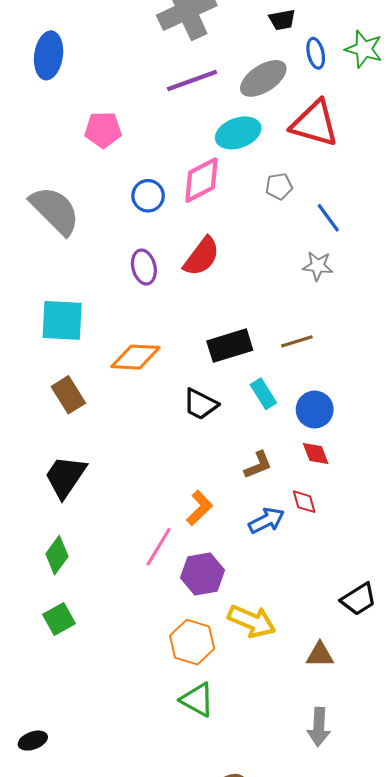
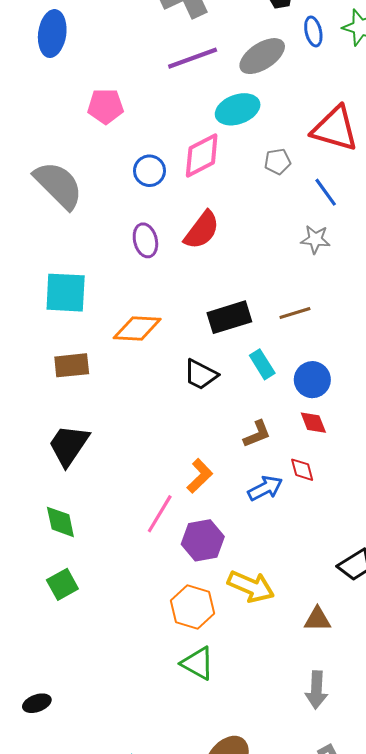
red triangle: (315, 123) -> (335, 129), moved
brown rectangle: (68, 395) -> (72, 365), turned -64
green diamond: (57, 555) -> (60, 522), turned -48

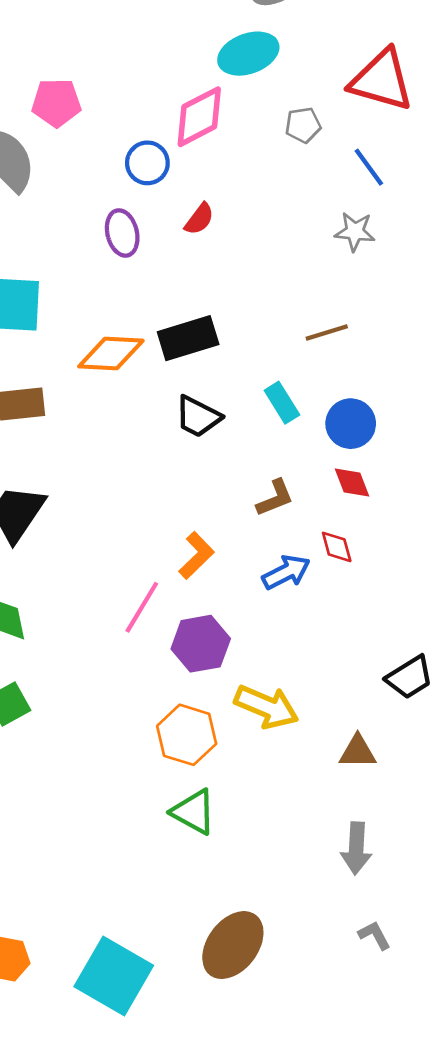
pink pentagon: (105, 106) -> (56, 103), moved
blue circle: (150, 171) -> (147, 163), moved
red semicircle: (202, 230) -> (199, 219), size x0.6
black rectangle: (229, 317) -> (188, 338), moved

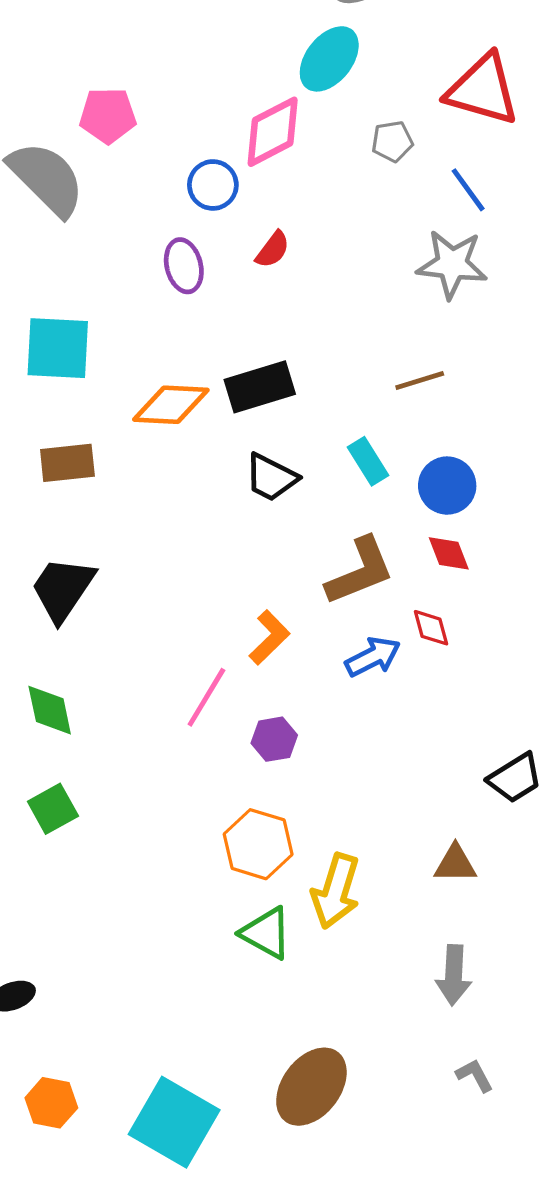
cyan ellipse: (248, 54) -> (329, 59), turned -32
gray star: (355, 232) -> (452, 264), size x1.5
brown L-shape: (275, 498) -> (360, 571), size x1.6
purple hexagon: (201, 644) -> (274, 739), size x0.7
yellow arrow: (267, 707) -> (336, 891), moved, turned 84

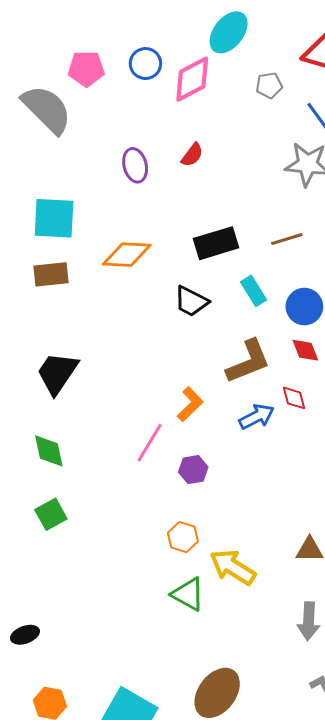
blue circle: (213, 185) -> (145, 64), moved
black rectangle: (260, 387) -> (216, 243), moved
brown rectangle: (67, 463) -> (51, 274), moved
orange hexagon: (258, 844) -> (183, 537), size x0.7
yellow arrow: (336, 891) -> (233, 567), turned 105

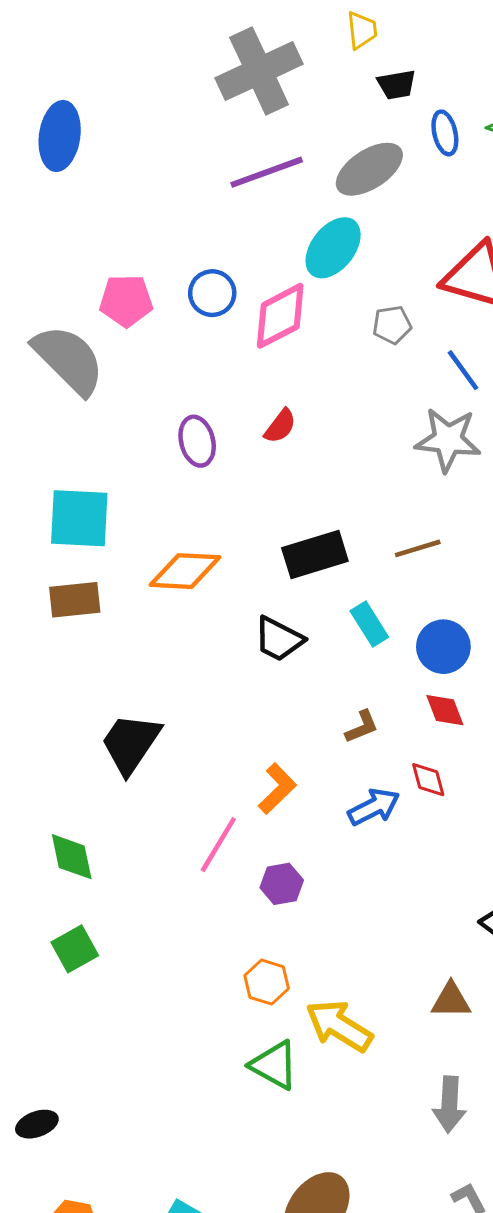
brown L-shape: (248, 362) -> (362, 727), size x0.5
black trapezoid: (57, 373) -> (131, 743), moved

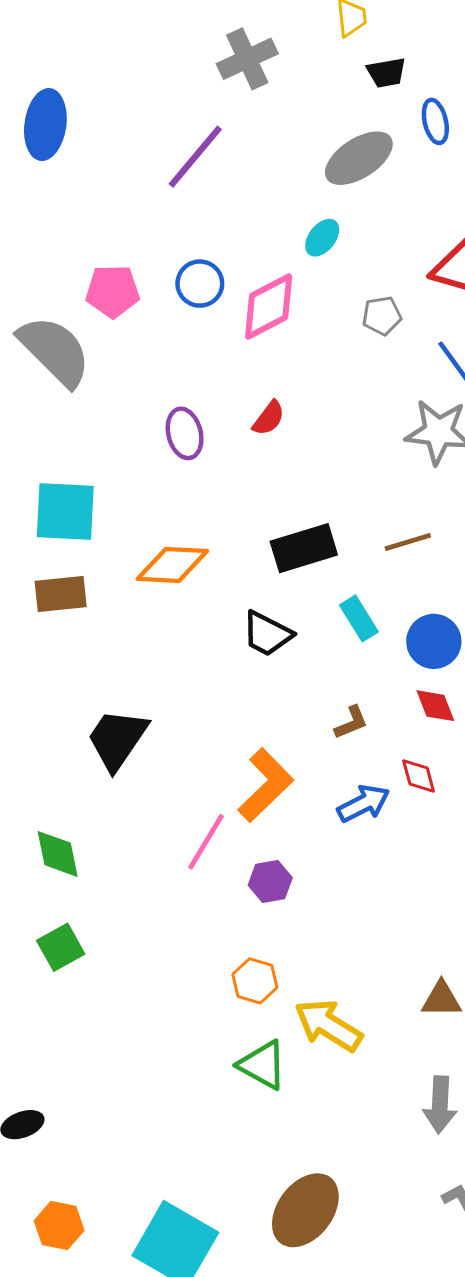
gray cross: (259, 71) -> (247, 59), size x0.7
purple line: (267, 172) -> (195, 157), moved, turned -30
cyan ellipse: (333, 248) -> (322, 238), size x0.6
orange L-shape: (277, 789) -> (266, 785), size x1.4

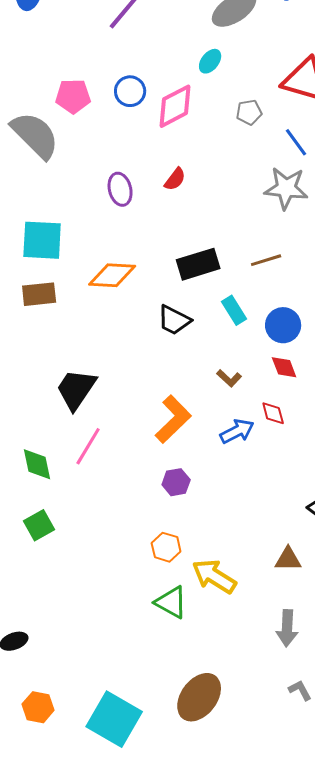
brown L-shape: (351, 722) -> (229, 378), turned 65
pink line: (206, 842) -> (88, 446), moved

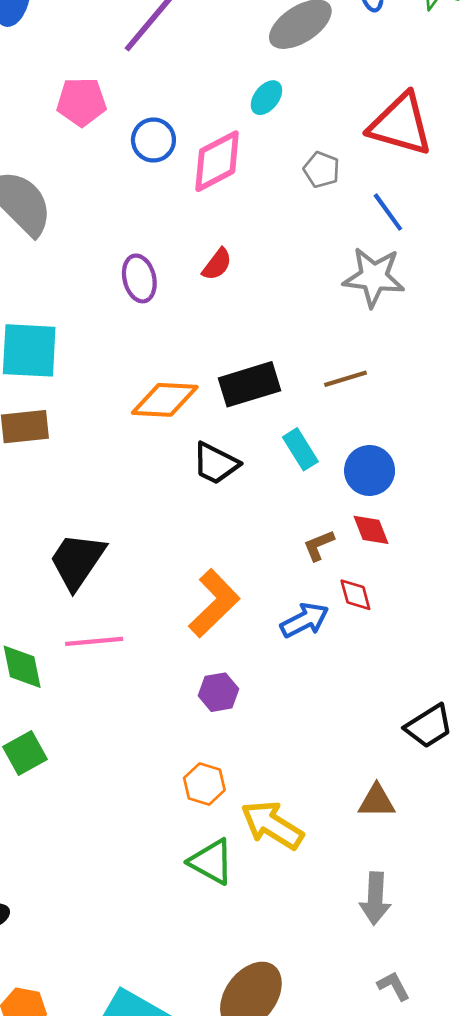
pink pentagon: (73, 96) -> (81, 102), moved
gray pentagon: (249, 112) -> (322, 170), turned 30
orange diamond: (112, 275) -> (165, 400), moved
brown L-shape: (229, 378) -> (319, 545), moved, turned 115
pink line: (88, 446) -> (94, 641), turned 54

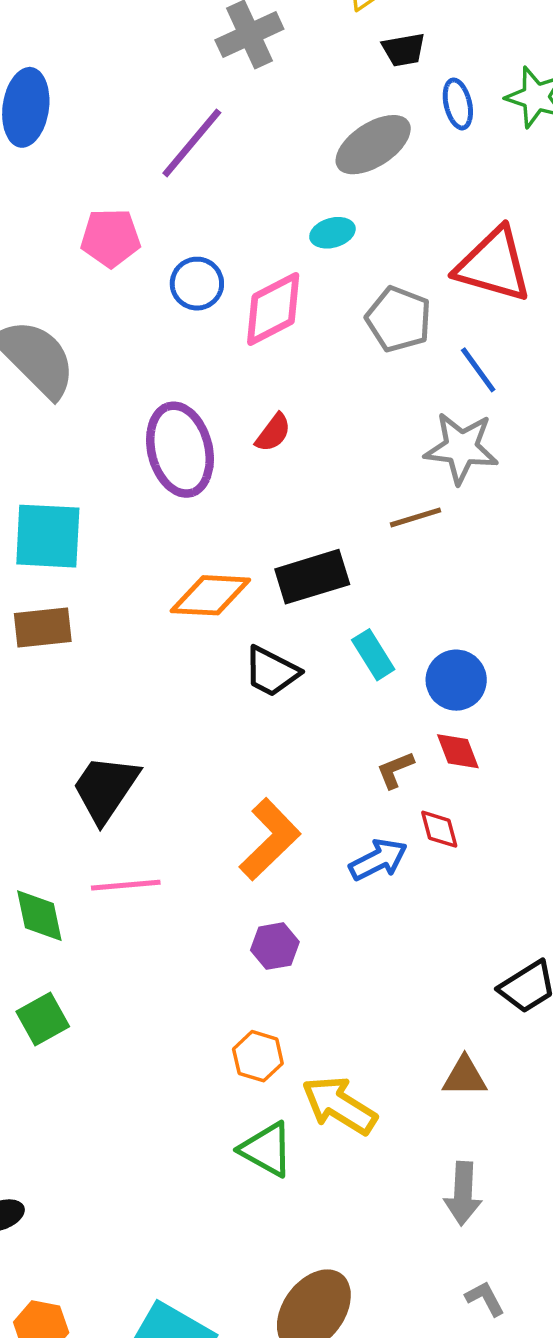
cyan ellipse: (266, 98) -> (332, 233), turned 36
gray pentagon: (322, 170) -> (399, 319), size x1.5
purple ellipse: (139, 278) -> (180, 450), size x1.6
brown line: (346, 379) -> (416, 517), moved

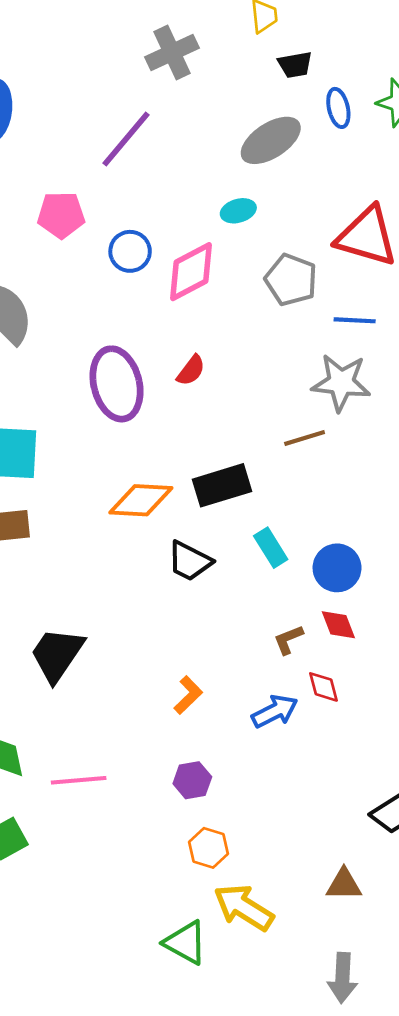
blue line: (478, 370) -> (355, 320), turned -51
orange L-shape: (270, 839) -> (188, 695), size x0.6
pink line: (126, 885) -> (79, 780), moved
orange hexagon: (258, 1056) -> (209, 848), moved

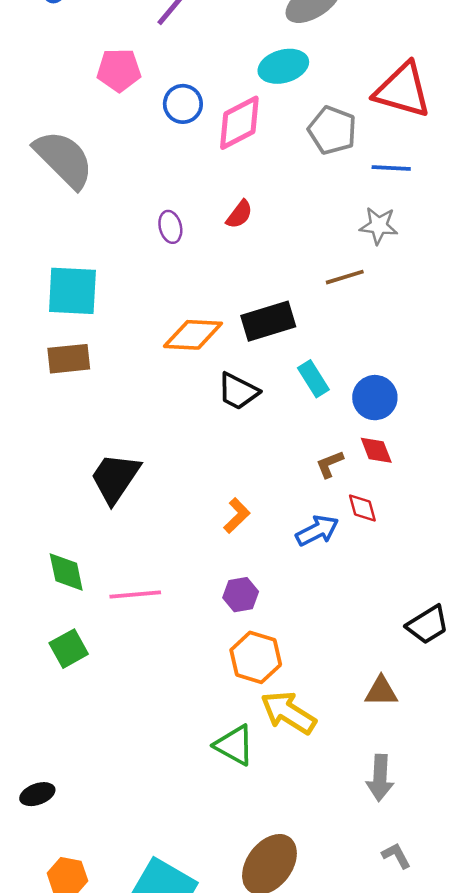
cyan ellipse: (238, 211) -> (283, 66), size x1.5
gray star: (341, 383) -> (379, 226), size x0.7
purple ellipse: (117, 384) -> (170, 227), size x0.5
orange hexagon: (209, 848) -> (256, 657), size x1.4

